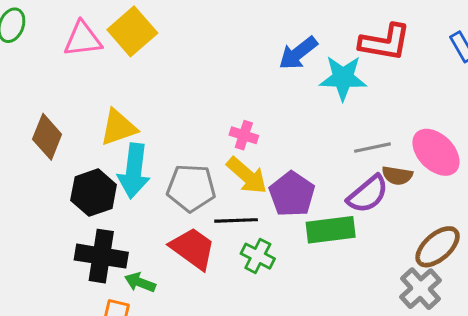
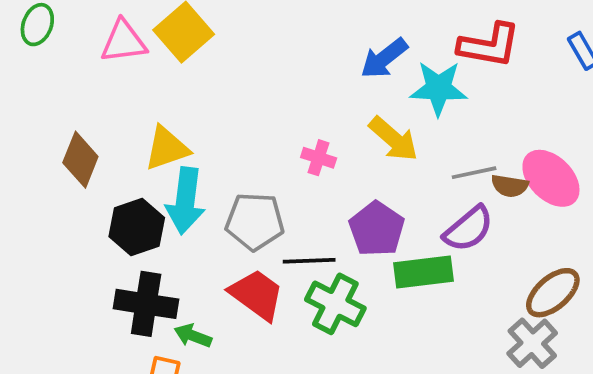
yellow arrow: (247, 176) -> (394, 139), moved
brown semicircle: (397, 176) -> (510, 186), moved
green cross: (258, 256) -> (335, 304), size x1.4

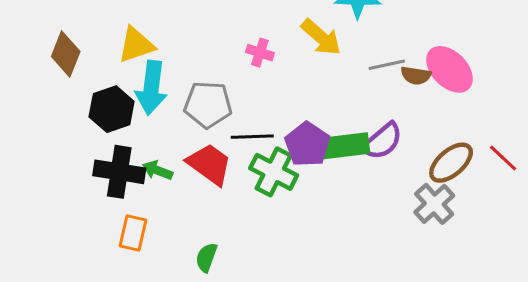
purple pentagon: (377, 229) -> (307, 144), moved
purple semicircle: (468, 229) -> (382, 141), moved
green arrow: (193, 336) -> (157, 170), moved

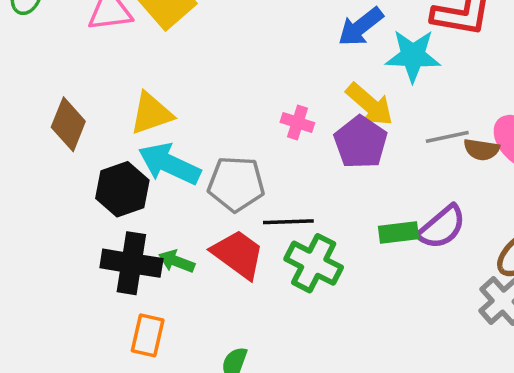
cyan arrow: (151, 88) -> (169, 164), turned 108
purple pentagon: (307, 144) -> (361, 142), moved
green rectangle: (346, 146) -> (398, 233), size x0.7

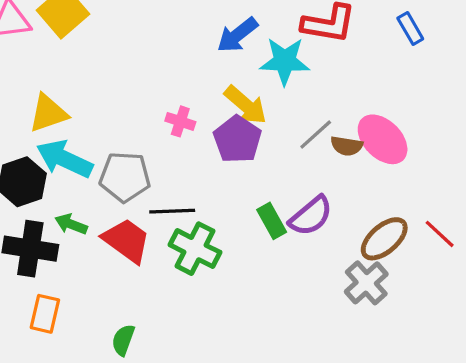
gray line: (447, 137) -> (316, 134), turned -30
green rectangle: (398, 233) -> (272, 221), turned 68
green arrow: (177, 261) -> (71, 224), moved

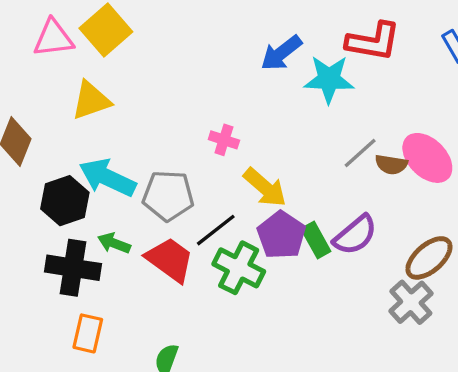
yellow arrow: (246, 105) -> (265, 187), moved
yellow triangle: (48, 113) -> (91, 101), moved
purple pentagon: (237, 139) -> (281, 235), moved
black line: (172, 211) -> (216, 230), turned -36

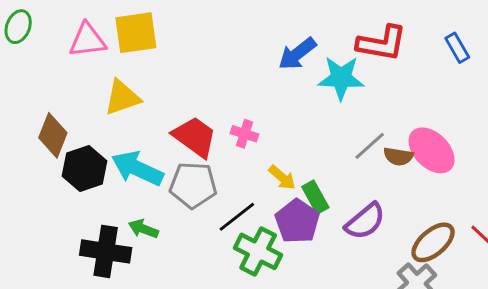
yellow square: (106, 30) -> (136, 33), turned 33
yellow arrow: (265, 187) -> (282, 178), size x0.7
black hexagon: (65, 201) -> (85, 168), moved
green rectangle: (316, 240) -> (315, 197), moved
red trapezoid: (170, 260) -> (195, 137), moved

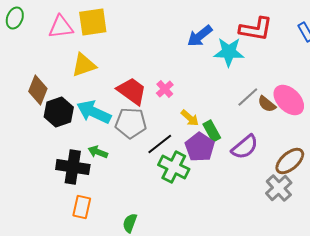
pink cross: (244, 134) -> (165, 89), turned 30
brown semicircle: (398, 156) -> (267, 104), turned 30

